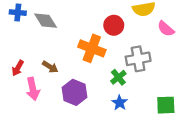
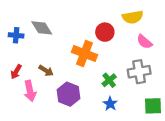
blue cross: (18, 13) -> (16, 35), moved
pink semicircle: (166, 29) -> (144, 42), moved
gray cross: (138, 59) -> (139, 72), moved

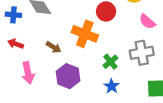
brown arrow: (46, 71) -> (54, 47), moved
red arrow: (16, 72) -> (16, 44), moved, turned 80

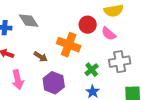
pink semicircle: (147, 22) -> (109, 34), moved

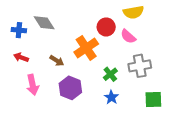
orange cross: (69, 45) -> (86, 48), turned 35

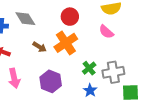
red circle: (106, 27) -> (70, 17), moved
brown arrow: (57, 61) -> (39, 47), moved
gray cross: (140, 66) -> (113, 72), moved

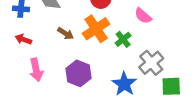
green cross: (89, 68) -> (123, 39), moved
gray cross: (113, 72) -> (151, 63), turned -30
blue star: (90, 90) -> (124, 84), size x1.5

